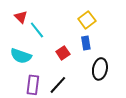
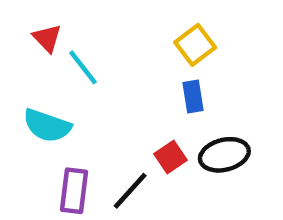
red square: (63, 53) -> (171, 157), moved
black ellipse: (100, 69) -> (224, 155), turned 65

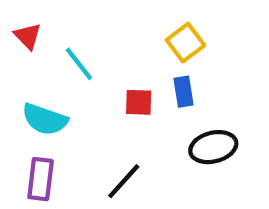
red triangle: (47, 38) -> (28, 36), moved
red square: (171, 157) -> (139, 102), moved, turned 36
purple rectangle: (74, 191) -> (41, 179), moved

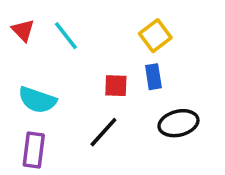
cyan line: (79, 64) -> (66, 36), moved
black line: (124, 181) -> (103, 132), moved

